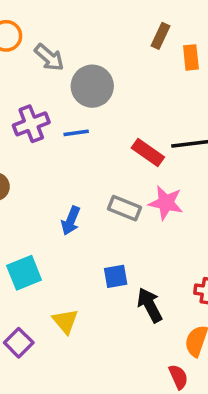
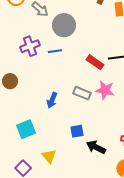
black arrow: (150, 305) -> (96, 147), turned -36

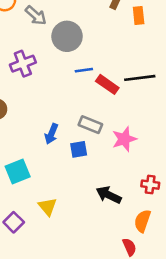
blue line: (55, 51) -> (84, 70), moved
pink star: (105, 90) -> (124, 139), moved, turned -30
blue square: (77, 131) -> (79, 149), moved

